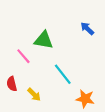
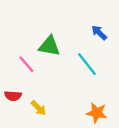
cyan line: (63, 74) -> (87, 64), moved
red semicircle: (12, 84) -> (13, 96), turned -72

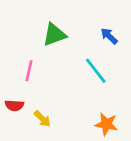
green triangle: (49, 46) -> (54, 35), moved, turned -30
pink line: (26, 64) -> (29, 71), turned 54

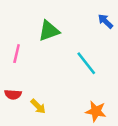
blue arrow: (109, 36) -> (105, 21), moved
pink line: (29, 71) -> (17, 54), moved

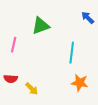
cyan line: (86, 63) -> (72, 53), turned 45
orange star: (96, 111) -> (80, 83), moved

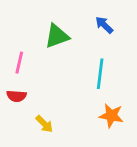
blue arrow: (88, 18) -> (104, 25), moved
red semicircle: (11, 79) -> (16, 96), moved

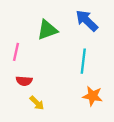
blue arrow: (104, 25) -> (87, 21), size x1.5
red semicircle: (16, 96) -> (24, 81), moved

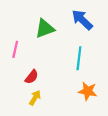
red semicircle: (24, 81) -> (32, 77), moved, turned -56
yellow arrow: (37, 103) -> (35, 98), turned -104

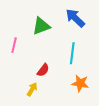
red semicircle: (32, 77) -> (43, 70), moved

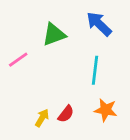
pink line: (14, 45) -> (18, 60), turned 42
red semicircle: (43, 70) -> (66, 114), moved

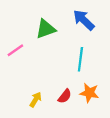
red semicircle: (66, 114) -> (65, 96), moved

